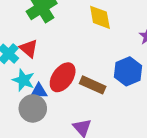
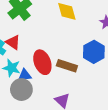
red ellipse: (63, 77) -> (42, 62), turned -50

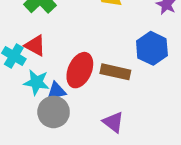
red ellipse: (42, 62) -> (80, 70), turned 50

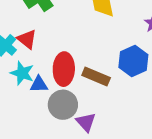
red ellipse: (80, 70) -> (64, 69), turned -32
gray circle: (54, 112) -> (63, 105), moved

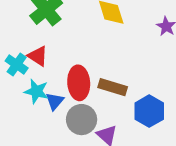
blue hexagon: (133, 61) -> (149, 111), moved
blue triangle: (39, 84) -> (55, 101), turned -42

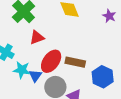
red triangle: (38, 56) -> (37, 37), moved, turned -49
red ellipse: (79, 83) -> (51, 61), turned 45

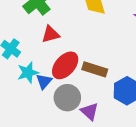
cyan star: (22, 70) -> (28, 73), turned -30

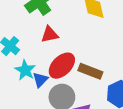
cyan star: (28, 73) -> (25, 70), turned -30

